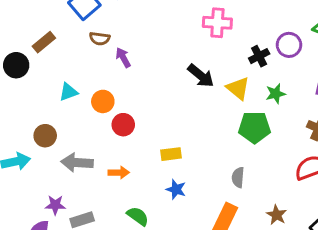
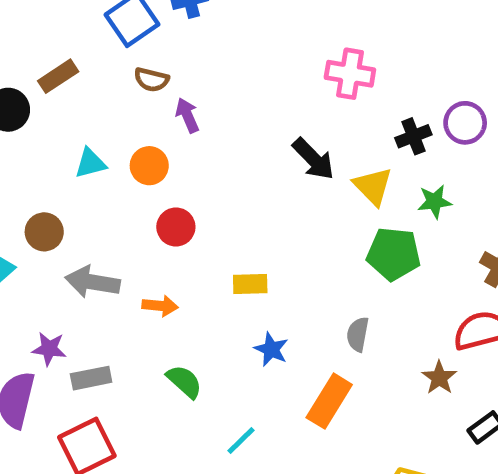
orange circle: (103, 101) -> (149, 166), moved
blue star: (176, 189) -> (271, 349), moved
brown star: (277, 215) -> (439, 378), moved

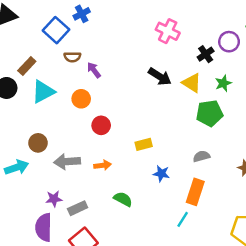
pink cross: (350, 74) -> (168, 31), turned 30
cyan triangle: (90, 163) -> (43, 92), moved, size x1.5
gray semicircle: (358, 334) -> (201, 156), turned 77
cyan line: (241, 440) -> (183, 219), moved

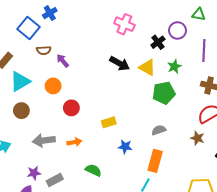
brown circle: (38, 143) -> (21, 111), moved

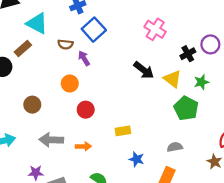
blue square: (28, 28) -> (94, 30), moved
cyan triangle: (20, 81) -> (37, 23), moved, turned 50
green pentagon: (164, 93) -> (186, 108), turned 30

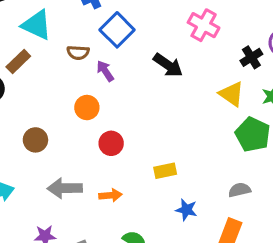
black arrow: (144, 70) -> (168, 65), moved

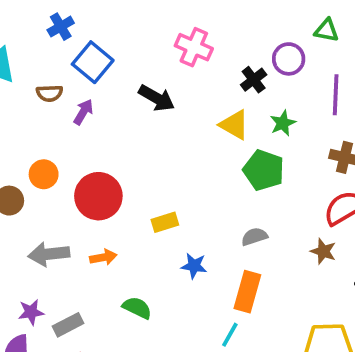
purple arrow: (105, 71) -> (83, 112), turned 70
orange circle: (87, 108) -> (44, 174), moved
red circle: (111, 143) -> (98, 196), size x1.6

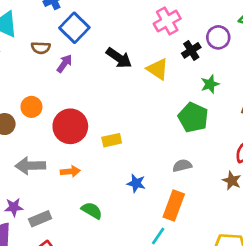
pink cross: (194, 47) -> (167, 21), moved, turned 32
yellow triangle: (234, 125) -> (158, 69), moved
yellow rectangle: (165, 222) -> (112, 140), moved

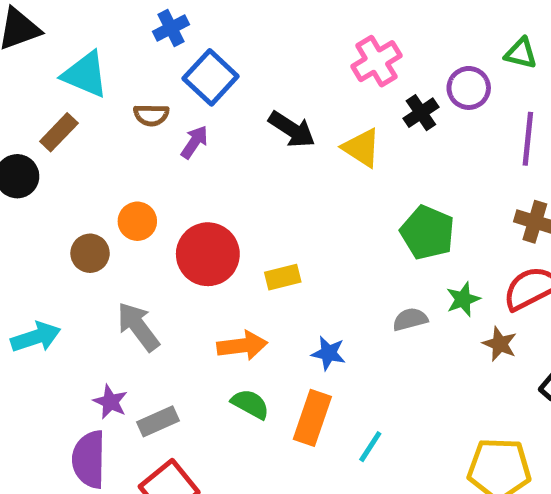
green star: (210, 84) -> (463, 299), moved
gray arrow: (30, 166) -> (138, 327), turned 56
orange arrow: (70, 171) -> (242, 346), moved, size x1.4
orange rectangle: (174, 205) -> (312, 418), moved
purple star: (14, 207) -> (110, 402), turned 30

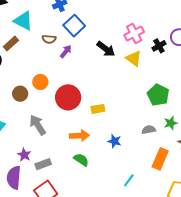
pink cross: (376, 61) -> (134, 33), moved
orange rectangle: (312, 418) -> (160, 159), moved

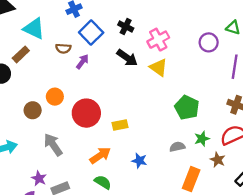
black cross: (159, 46) -> (126, 26), moved, turned -32
orange arrow: (80, 136) -> (100, 155), turned -30

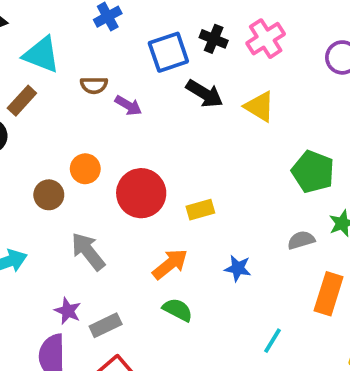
black cross: (126, 26) -> (214, 39), moved
blue square: (91, 32) -> (168, 52), moved, turned 30
pink cross: (158, 40) -> (266, 39), moved
purple arrow: (82, 62) -> (128, 106), turned 88

